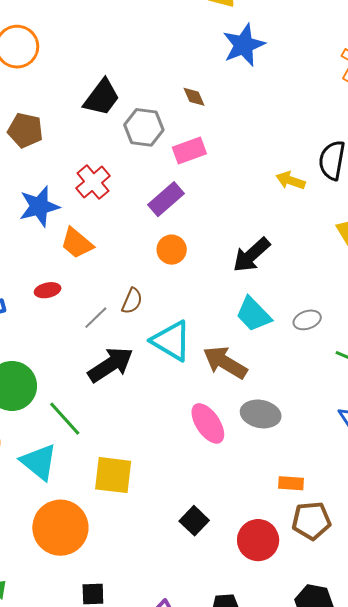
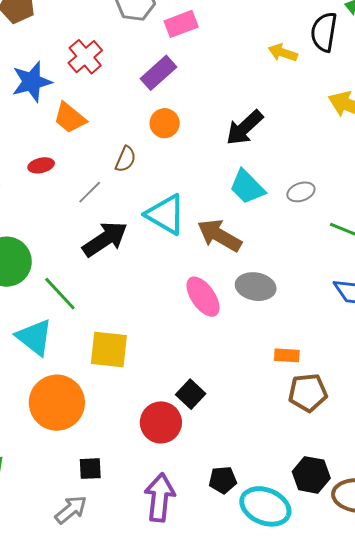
brown semicircle: (132, 301) -> (126, 159), moved
red circle: (258, 540) -> (161, 422), moved

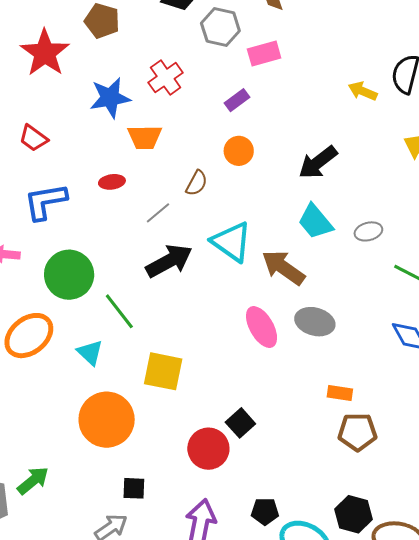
purple rectangle: (158, 73) -> (237, 100), size x0.7
orange trapezoid: (70, 118) -> (145, 137), turned -45
cyan triangle: (34, 337) -> (90, 353), size x0.7

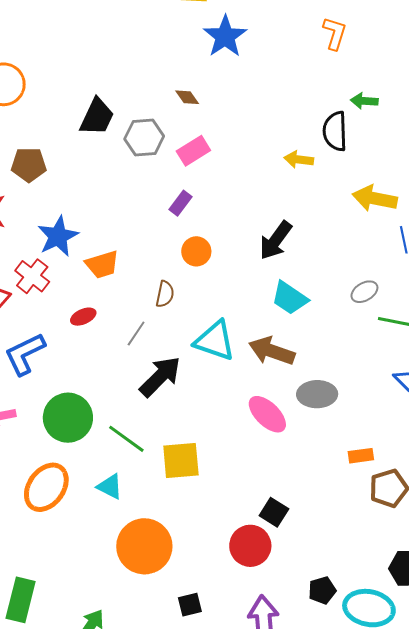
red cross: (166, 78) -> (32, 276), moved
gray ellipse: (368, 231) -> (364, 292), moved
yellow square: (163, 371) -> (181, 461), moved

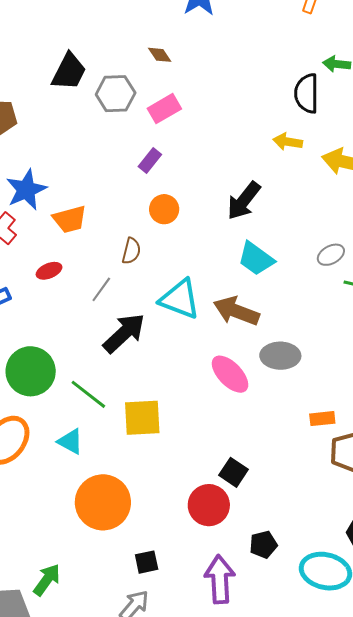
yellow arrow: (299, 159) -> (288, 142), moved
black pentagon: (322, 590) -> (263, 545), moved

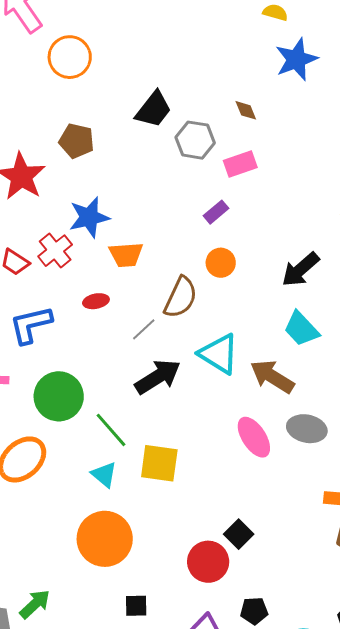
brown semicircle: (131, 251) -> (181, 297), size x1.6
cyan triangle: (70, 441) -> (104, 475), moved

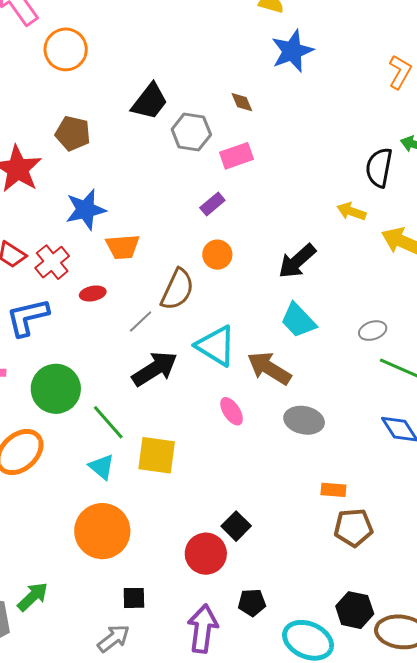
red cross: (55, 251) -> (52, 262), moved
pink ellipse: (254, 437) -> (232, 411), moved, size x0.7

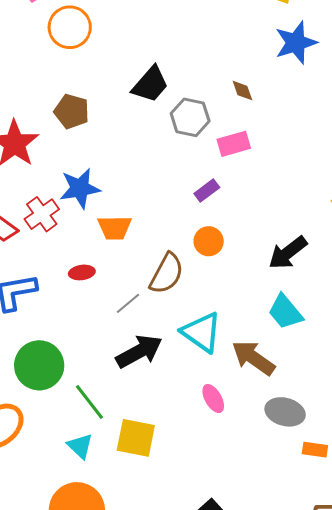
red cross: (52, 262) -> (42, 214), moved
orange rectangle: (333, 490) -> (315, 450), moved

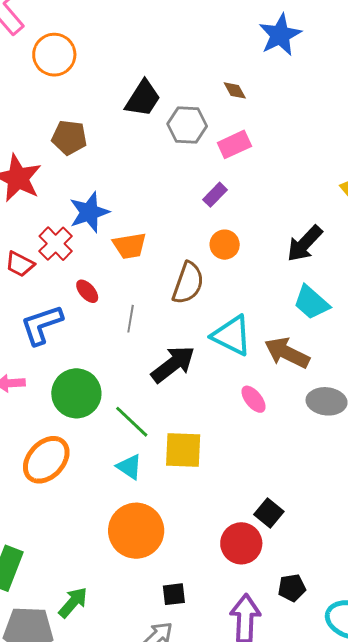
red ellipse: (82, 272) -> (87, 291), moved, turned 65
gray line: (128, 303) -> (131, 319), moved, turned -32

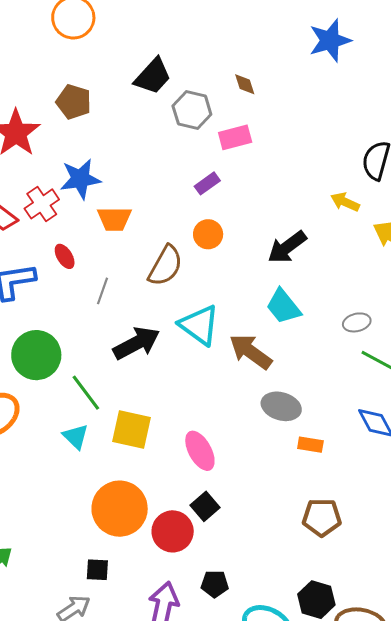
blue star: (280, 35) -> (330, 40), moved
pink ellipse: (254, 399) -> (200, 451), moved, size x1.4
orange circle: (136, 531) -> (120, 509), moved

